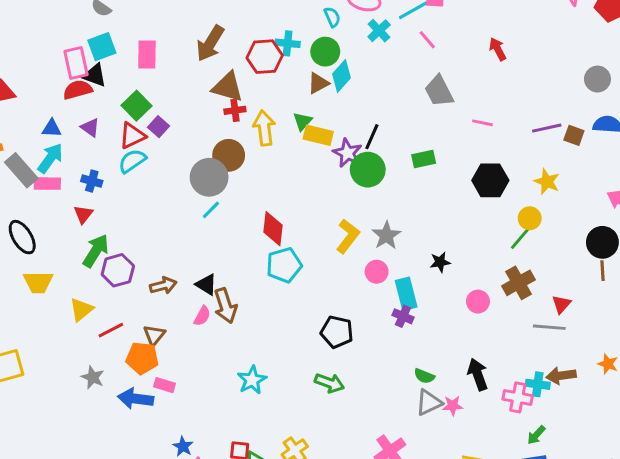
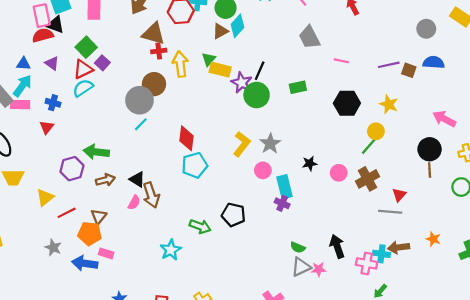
green arrow: (96, 251) -> (96, 152), moved, turned -115
pink circle: (478, 302) -> (339, 173), moved
green arrow: (329, 383) -> (200, 226), moved

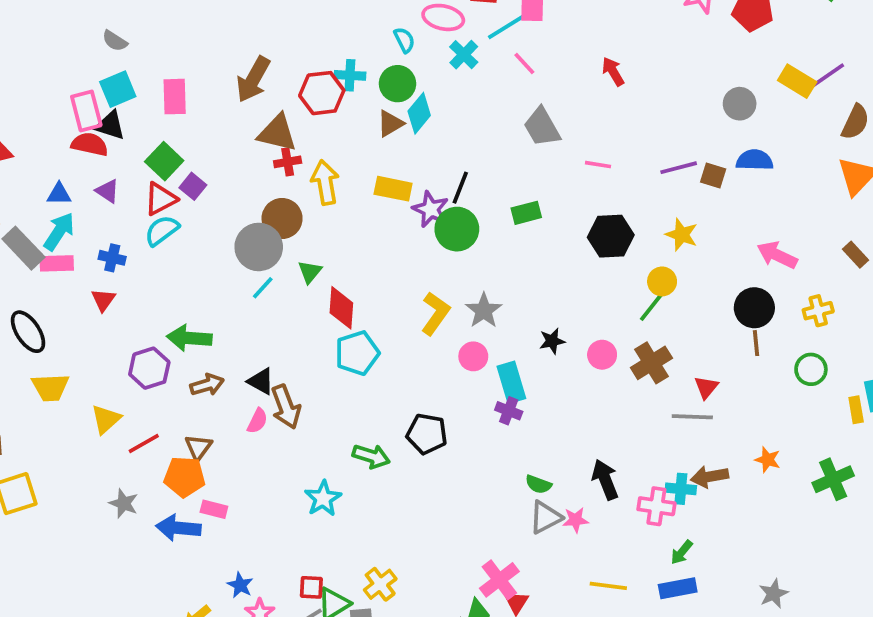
red semicircle: (43, 35) -> (90, 144), turned 30
green triangle: (209, 59) -> (310, 272), moved

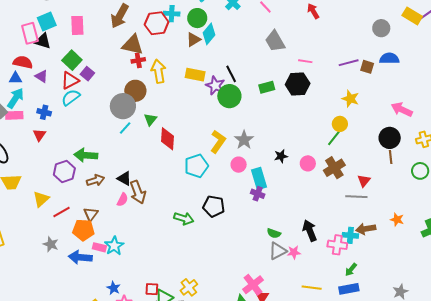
red semicircle: (90, 144) -> (23, 62), moved
black line: (460, 188) -> (231, 74), turned -48
black hexagon: (611, 236) -> (298, 84), moved
cyan pentagon: (357, 353) -> (196, 166), moved
cyan star: (323, 498) -> (114, 246), moved

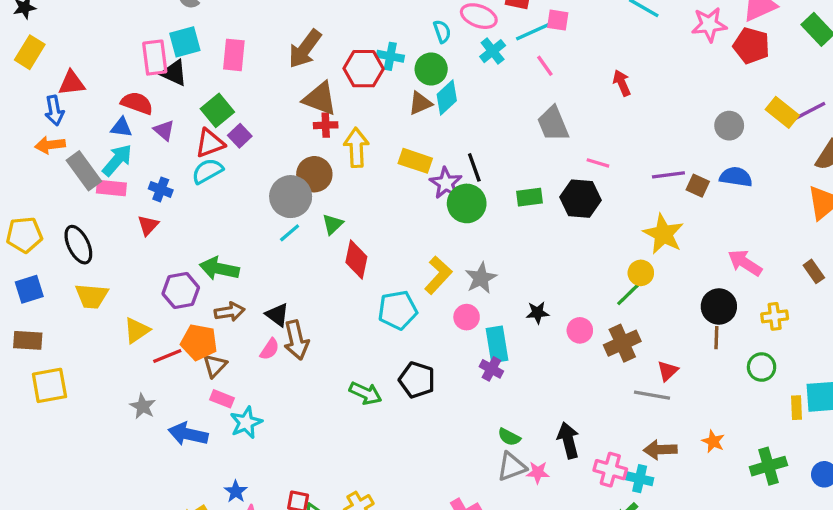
yellow star: (350, 99) -> (663, 234), size x1.4
orange pentagon: (83, 230) -> (199, 342), moved
cyan cross: (350, 235) -> (640, 479), moved
pink rectangle: (99, 247) -> (222, 399), moved

